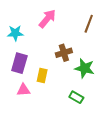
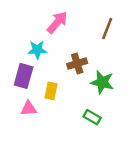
cyan star: (15, 33) -> (37, 50), moved

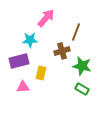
brown line: (107, 29) -> (76, 32), moved
purple rectangle: (24, 76) -> (19, 61), turned 60
green rectangle: (92, 117) -> (82, 89), moved

